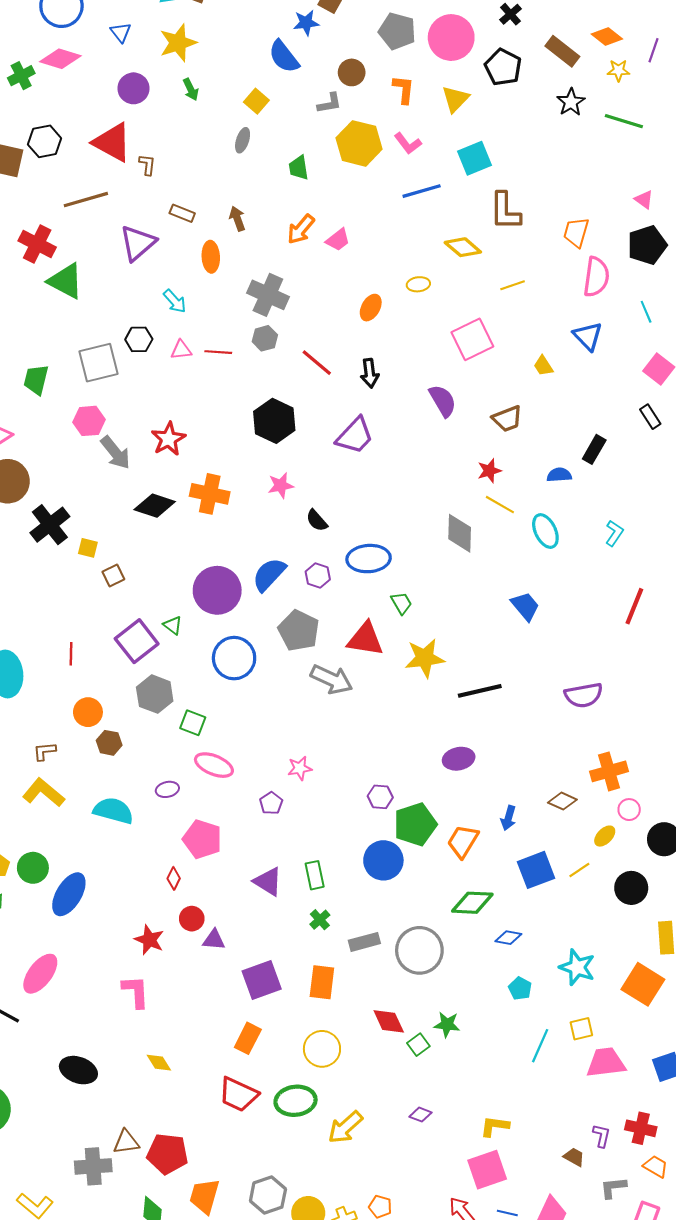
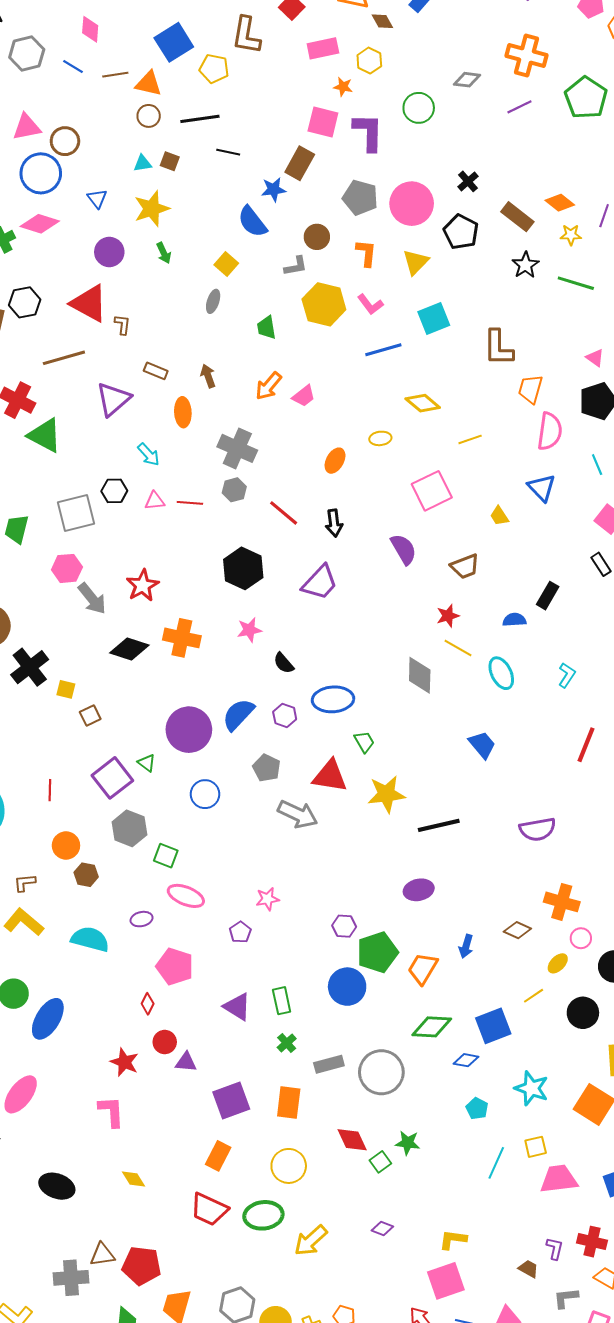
brown L-shape: (505, 211) -> (498, 348), moved
gray pentagon: (299, 631) -> (266, 768), size x0.7
blue circle: (234, 658) -> (205, 794), size x0.7
orange cross: (609, 771) -> (562, 902), turned 32
blue square: (536, 870) -> (493, 1026), moved

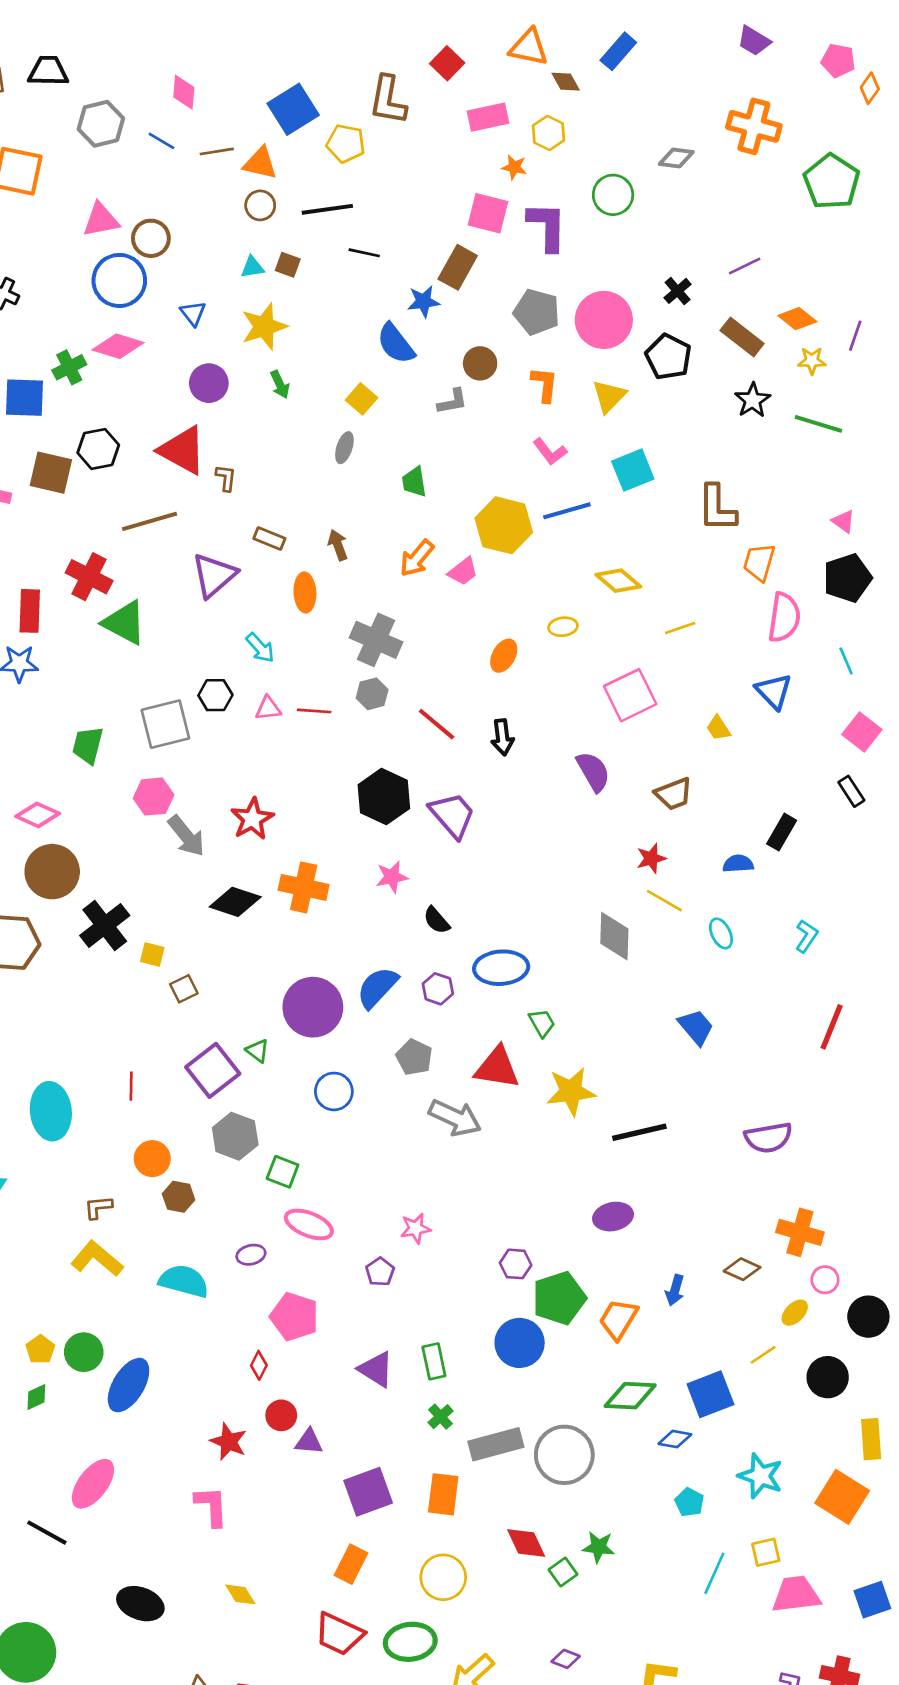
purple line: (519, 107) -> (745, 266), moved
yellow hexagon: (324, 304) -> (504, 525), moved
purple trapezoid: (320, 582) -> (452, 815), moved, turned -84
cyan ellipse: (501, 673) -> (721, 933), size x0.7
gray rectangle: (329, 1064) -> (496, 1444), size x1.4

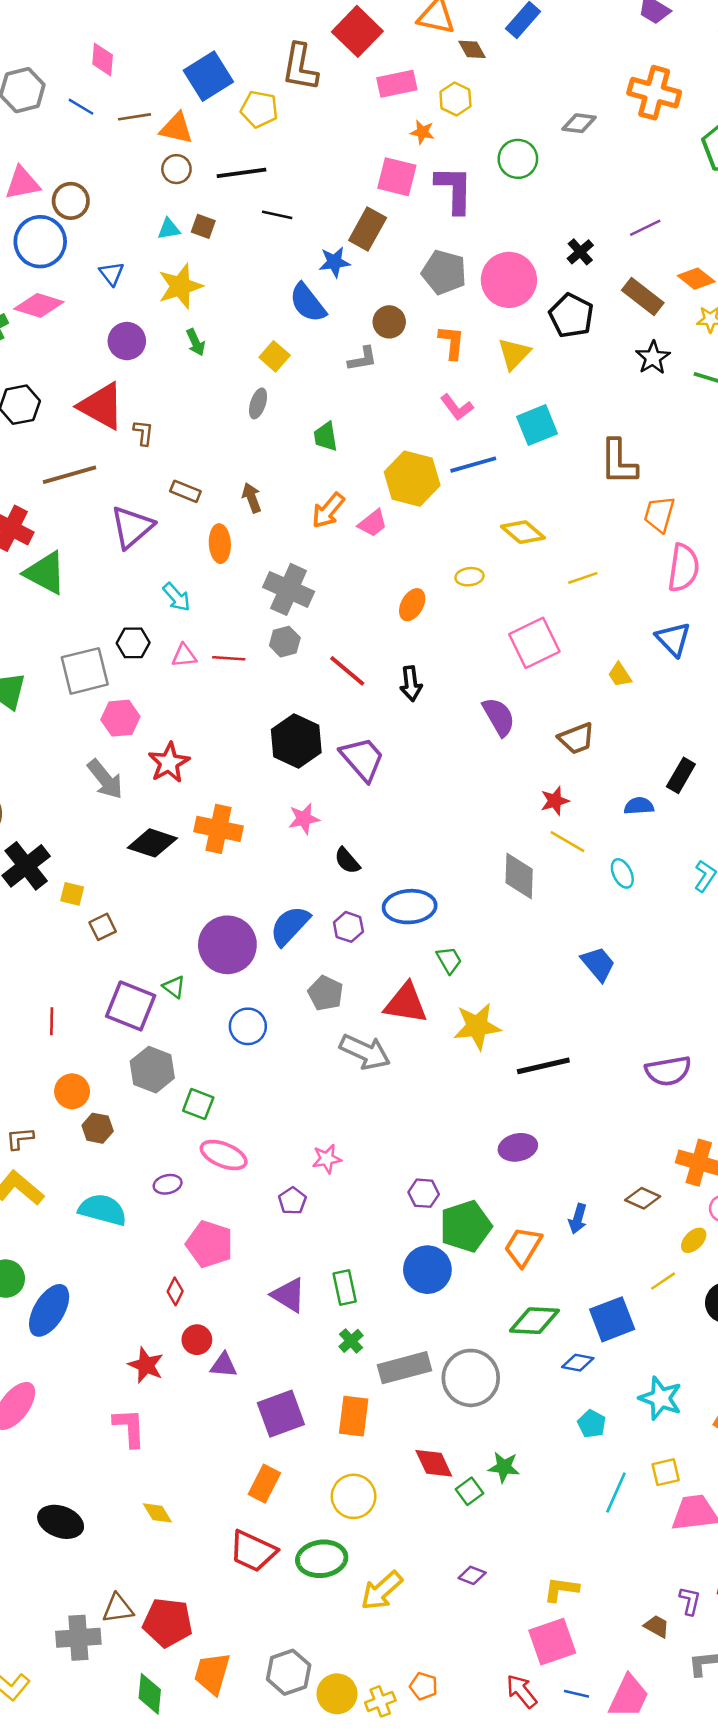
red square: (447, 63) -> (357, 31), size x1.5
pink hexagon: (154, 797) -> (120, 718), moved
purple square: (213, 1070) -> (131, 1006), turned -30

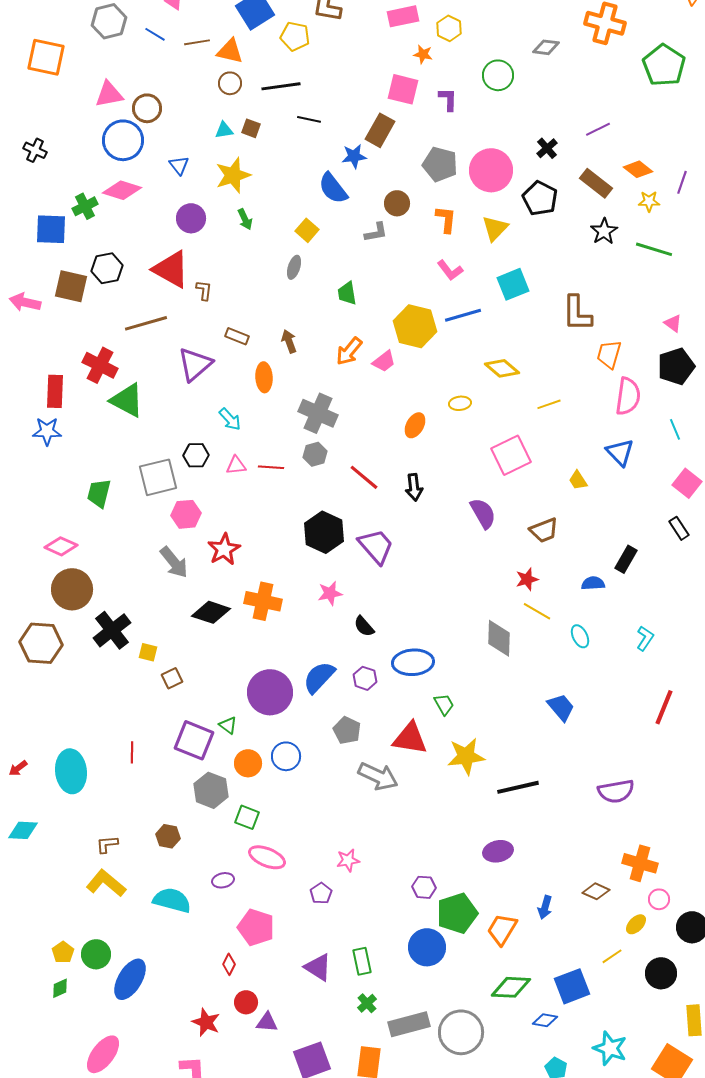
purple L-shape: (454, 189) -> (448, 99), size x0.6
orange circle: (72, 1091) -> (248, 763), moved

